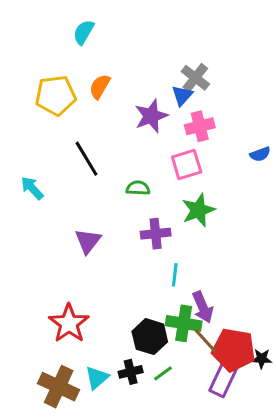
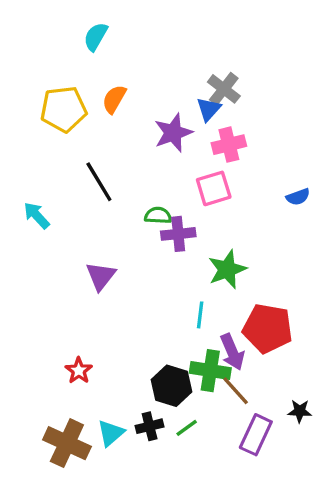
blue semicircle: (260, 154) -> (298, 197), moved
green star: (198, 210) -> (227, 269), moved
purple cross: (156, 234) -> (178, 234), moved
red star: (69, 323) -> (79, 371), size x0.6
red pentagon: (234, 350) -> (268, 328), moved

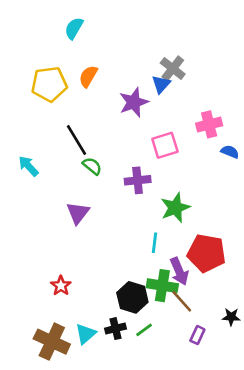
pink cross: (229, 145) -> (209, 124), moved
blue semicircle: (298, 197) -> (230, 152), turned -138
green semicircle: (158, 215) -> (92, 166), moved, turned 36
purple rectangle: (256, 435) -> (197, 335), size x0.6

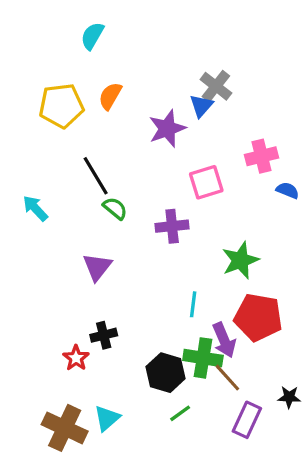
green star: (175, 208) -> (240, 260), moved
black cross: (115, 329) -> (104, 335), moved
purple rectangle: (197, 335) -> (247, 420), size x1.5

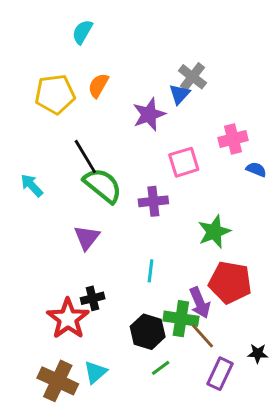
green semicircle: (115, 208) -> (103, 185), size x1.8
cyan line: (193, 304) -> (150, 271), moved
red star: (76, 358) -> (68, 319), size x1.8

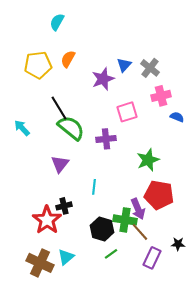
gray cross: (192, 77) -> (150, 68), moved
cyan line: (150, 271) -> (94, 187), moved

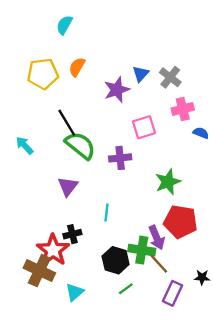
brown cross: (40, 263) -> (39, 271), moved

